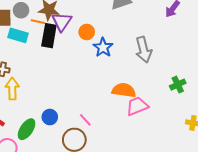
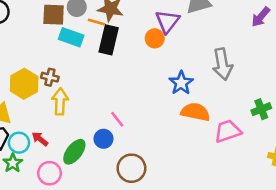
purple triangle: (62, 22) -> (167, 21), moved
blue star: (103, 47) -> (181, 83), moved
pink trapezoid: (137, 106) -> (228, 131), moved
pink line: (85, 120) -> (117, 119), moved

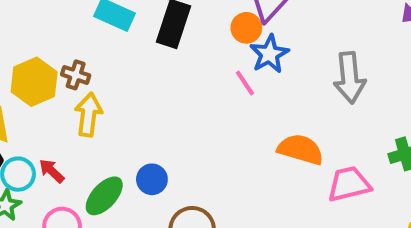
blue star: (181, 83) -> (269, 54), moved
pink line: (117, 119) -> (245, 83), moved

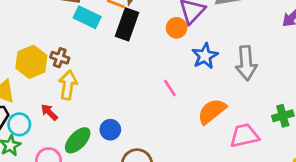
blue star: (269, 54) -> (205, 56), moved
pink line: (245, 83) -> (170, 88), moved
orange semicircle: (301, 149) -> (212, 111), turned -56
red arrow: (52, 171) -> (49, 112), moved

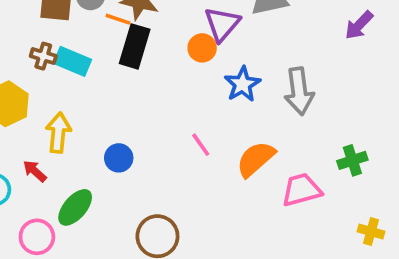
cyan rectangle: (87, 17) -> (73, 61), moved
brown cross: (60, 58) -> (43, 56), moved
pink line: (170, 88) -> (201, 145), moved
blue circle: (110, 130) -> (119, 158), moved

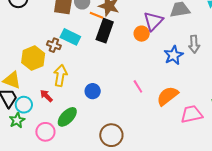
brown cross: (43, 56) -> (54, 45), moved
blue star: (242, 84) -> (174, 55), moved
gray arrow: (299, 91) -> (194, 44), moved, size x0.7

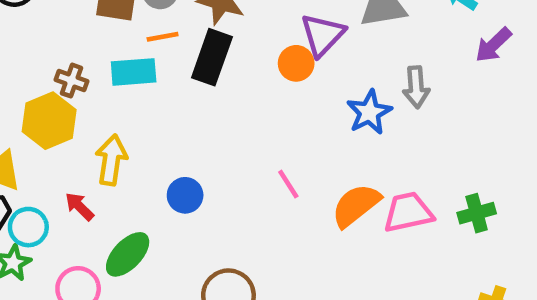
orange line: (96, 15) -> (163, 37), moved, turned -32
cyan rectangle: (70, 37) -> (134, 72), turned -30
brown cross: (54, 45) -> (72, 81), moved
pink trapezoid: (192, 114) -> (408, 212), moved

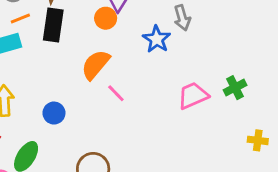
orange semicircle: (356, 205) -> (96, 65), moved

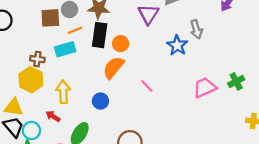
orange circle: (106, 18) -> (121, 44), moved
orange semicircle: (96, 65) -> (114, 67), moved

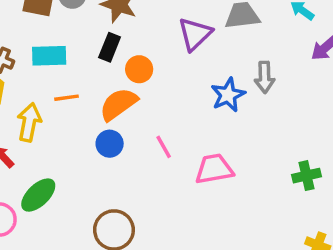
orange line: (75, 30) -> (66, 98), moved
black rectangle: (100, 35) -> (110, 47), size x0.7
pink trapezoid: (205, 88) -> (214, 169), moved
blue circle: (100, 101) -> (110, 144), moved

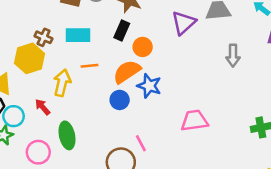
blue star: (228, 95) -> (149, 86), moved, turned -30
pink line: (164, 147) -> (141, 143), moved
green ellipse: (38, 195) -> (67, 135), turned -60

